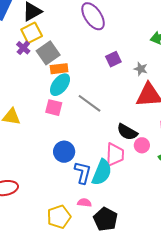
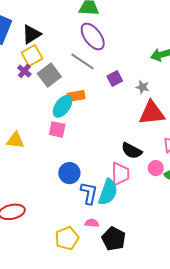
orange rectangle: (59, 69) -> (76, 96), moved
gray line: (89, 103) -> (83, 61), moved
pink circle: (142, 145) -> (156, 168), moved

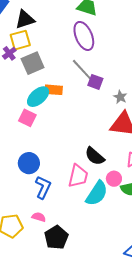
gray line: (83, 61) -> (82, 70), moved
purple square: (115, 78) -> (95, 82), turned 35
cyan semicircle: (108, 192) -> (97, 193), moved

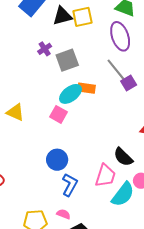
yellow square: (20, 40) -> (82, 17), moved
purple square: (95, 82) -> (129, 83), turned 35

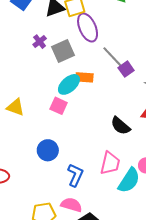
purple ellipse: (120, 36) -> (88, 28), moved
black semicircle: (123, 157) -> (120, 126), moved
blue circle: (57, 160) -> (48, 150), moved
pink semicircle: (63, 214) -> (71, 205), size x1.5

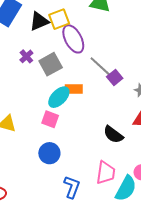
blue circle: (48, 150) -> (49, 153), moved

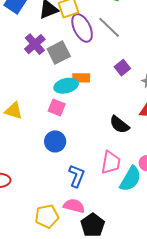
purple cross: (26, 56) -> (35, 44), size x1.5
gray line: (101, 67) -> (109, 27), moved
cyan ellipse: (59, 97) -> (66, 86), turned 30

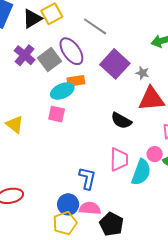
purple ellipse: (82, 28) -> (71, 51), moved
purple square: (122, 68) -> (115, 64), size x1.8
yellow triangle: (14, 111) -> (15, 124), turned 30
blue circle: (55, 141) -> (68, 204), moved

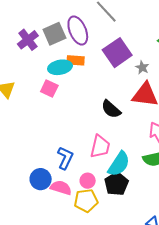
purple cross: (25, 55) -> (28, 40), moved
pink circle: (155, 154) -> (88, 181), moved
yellow pentagon: (65, 223) -> (86, 201), moved
black pentagon: (111, 224) -> (116, 184), moved

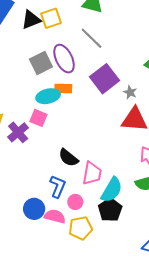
purple cross: (28, 40) -> (18, 132), moved
black semicircle: (111, 109) -> (68, 158), moved
pink circle: (88, 181) -> (75, 202), moved

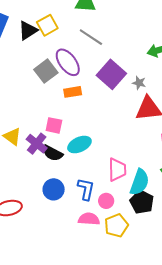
cyan ellipse: (48, 96) -> (79, 145), moved
black semicircle: (68, 158) -> (53, 153), moved
blue circle: (34, 209) -> (54, 189), moved

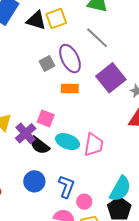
black triangle: (28, 30) -> (36, 20), turned 40
gray square: (46, 71) -> (47, 63), size x0.7
cyan ellipse: (79, 145) -> (68, 142), turned 35
pink trapezoid: (117, 170) -> (94, 145), moved

